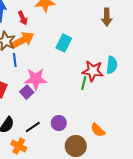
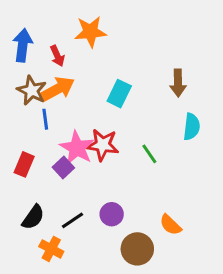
brown arrow: (107, 17) -> (178, 83), moved
red star: (93, 71) -> (103, 145), moved
pink star: (36, 79) -> (77, 148), turned 30
green line: (84, 83) -> (149, 154), turned -48

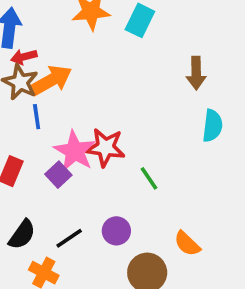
red arrow: (57, 56) -> (24, 57), moved, turned 100
cyan rectangle: (119, 94) -> (140, 20), moved
green line: (149, 154) -> (149, 178), moved

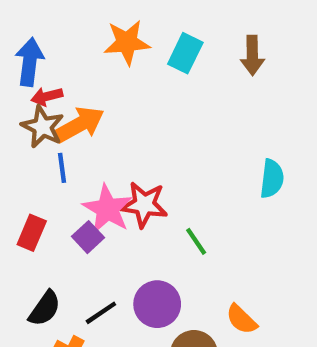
brown arrow: (196, 73) -> (252, 55), moved
purple circle: (116, 231) -> (157, 304), size x1.4

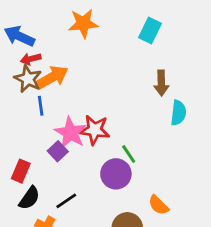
cyan rectangle: (185, 53) -> (150, 31), moved
brown arrow: (252, 55) -> (161, 83), moved
blue arrow: (30, 62) -> (19, 36), turned -72
red rectangle: (32, 233) -> (21, 171), moved
purple circle: (157, 304) -> (116, 174), moved

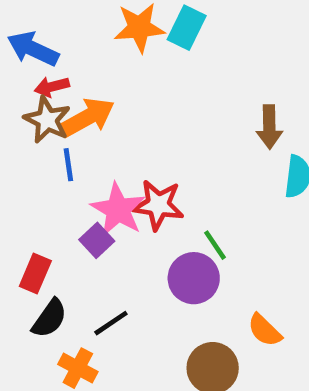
cyan rectangle: (150, 31) -> (187, 28), moved

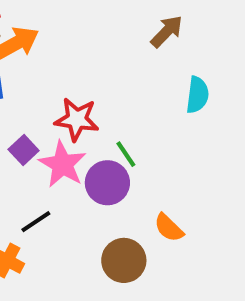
brown arrow: (269, 127) -> (167, 31), moved, turned -135
pink star: (118, 210) -> (62, 164), moved

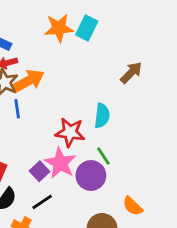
cyan semicircle: (197, 95) -> (102, 116), moved
purple square: (24, 150) -> (39, 171), moved

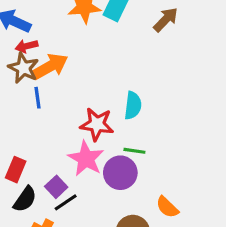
brown arrow: (131, 73) -> (166, 20), moved
green line: (103, 156) -> (134, 151), turned -48
purple square: (39, 171) -> (56, 187), moved

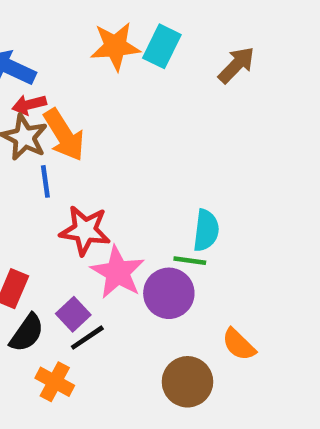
orange arrow: (50, 66) -> (64, 135), turned 87
cyan semicircle: (133, 105) -> (206, 230), moved
red star: (97, 124) -> (85, 230), moved

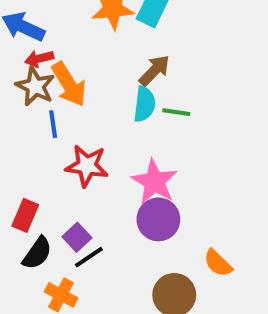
brown arrow: (236, 65) -> (154, 70), moved
cyan semicircle: (206, 230) -> (144, 104), moved
green line: (190, 261) -> (176, 112), moved
pink star: (118, 272) -> (154, 182), moved

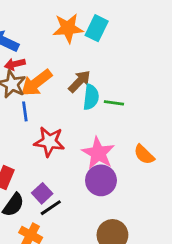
brown arrow: (154, 70) -> (79, 81), moved
orange arrow: (69, 84) -> (36, 83), turned 84
orange semicircle: (218, 263) -> (144, 155), moved

